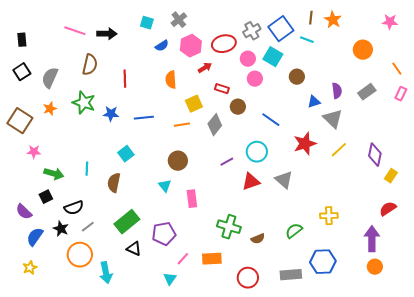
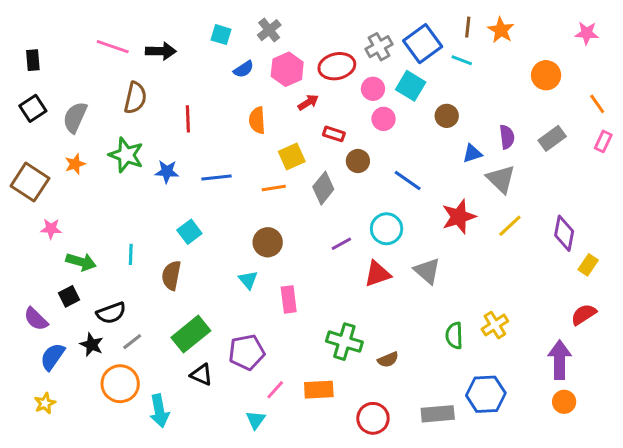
yellow cross: (329, 216) -> (495, 325), turned -30
green semicircle: (294, 231) -> (454, 336), moved, turned -54

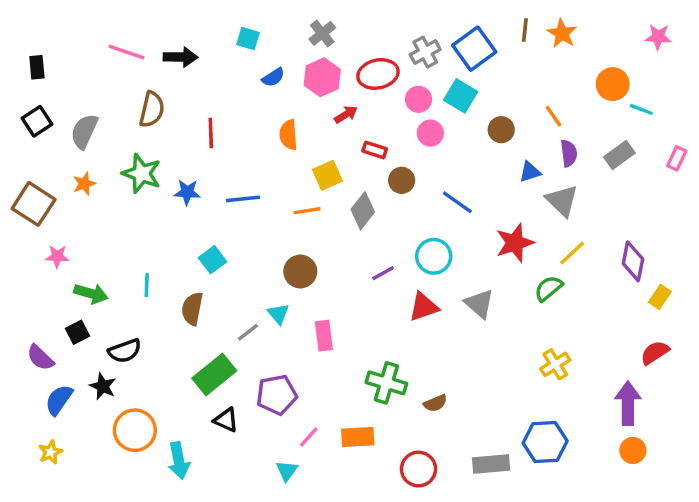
gray cross: (269, 30) -> (322, 33), moved
cyan line: (462, 60) -> (641, 109), moved
orange line: (597, 104) -> (554, 116), moved
green semicircle: (454, 336) -> (548, 288), moved, turned 52
gray line: (132, 342) -> (248, 332), moved

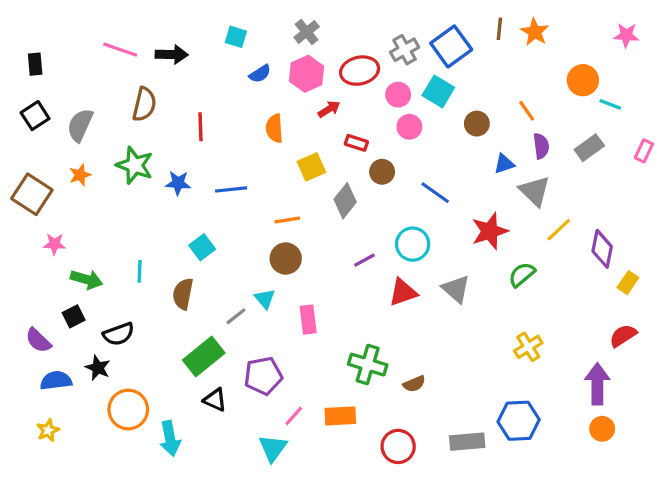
orange line: (307, 211) -> (287, 220), moved
yellow line: (572, 253) -> (559, 230), moved
blue semicircle: (59, 400) -> (56, 381), turned 48
cyan triangle: (287, 471) -> (273, 448), size x1.4

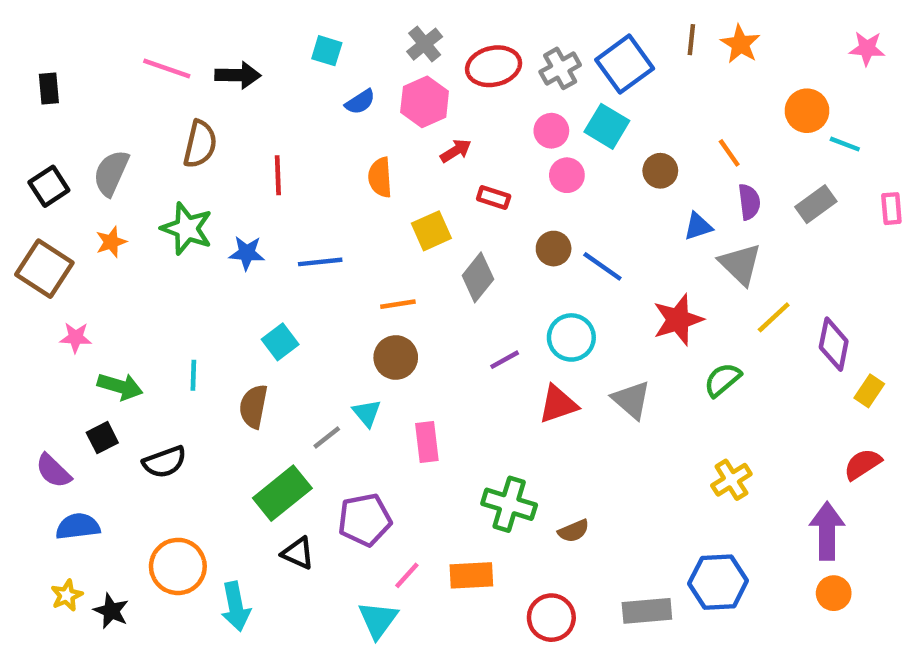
red ellipse: (360, 71) -> (494, 66), moved
black square: (35, 116) -> (49, 186), moved
pink rectangle: (644, 151) -> (891, 209), turned -30
brown circle: (382, 172) -> (554, 249), moved
black star: (98, 368) -> (111, 611), moved

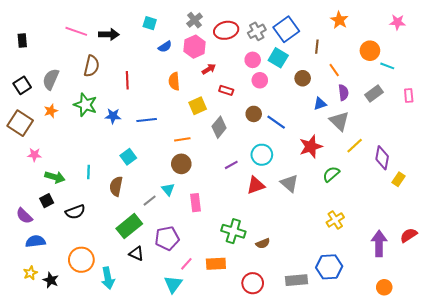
brown line: (691, 40) -> (317, 47), moved
red semicircle: (863, 464) -> (409, 235), moved
orange circle: (834, 593) -> (384, 287), moved

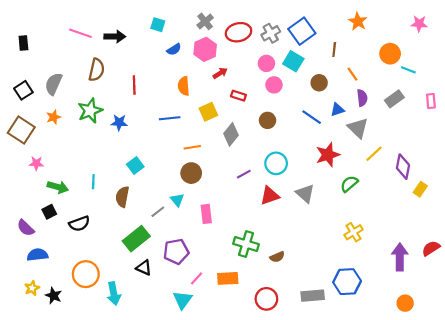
green star: (85, 105) -> (90, 111), turned 30
blue line: (147, 120) -> (170, 118), moved
blue line: (276, 122) -> (312, 117), moved

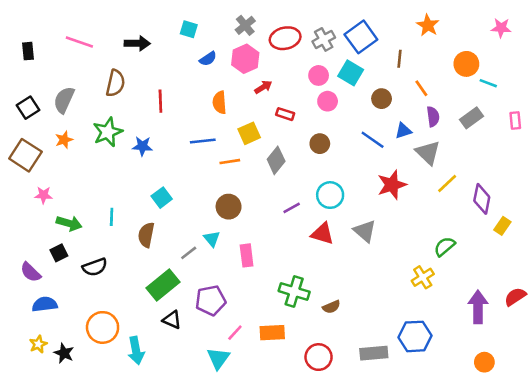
pink line: (80, 33) -> (79, 42), moved
orange line: (192, 147) -> (230, 162), moved
green semicircle: (349, 184) -> (445, 246), moved
red triangle: (270, 196) -> (322, 234), turned 36

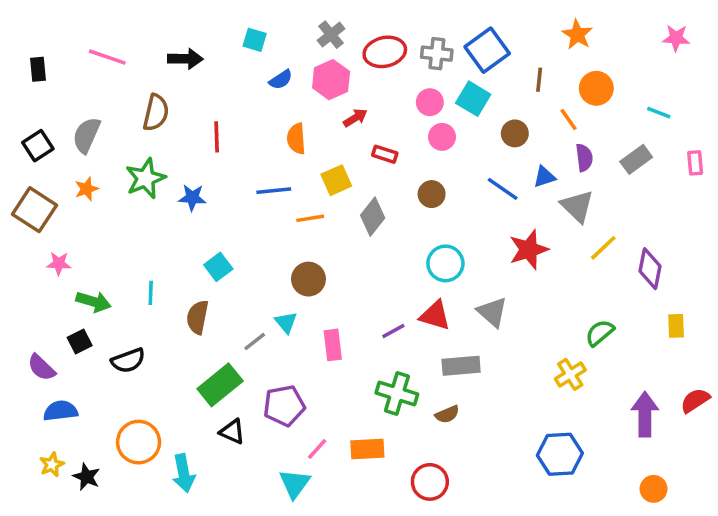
gray cross: (324, 39) -> (437, 54), turned 35
orange circle: (466, 64) -> (596, 88), moved
purple line: (292, 208) -> (393, 331), moved
yellow rectangle: (502, 226) -> (676, 326), moved, turned -36
gray rectangle: (374, 353) -> (461, 366), moved

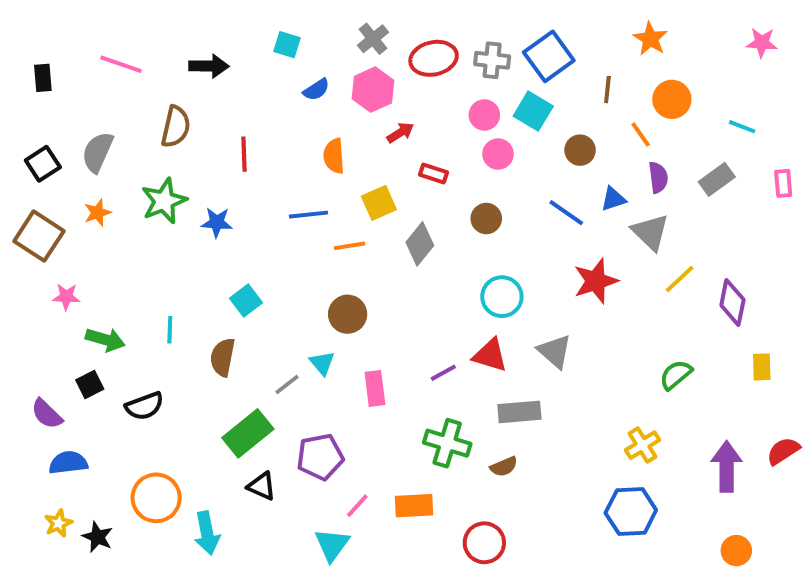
yellow cross: (570, 374) -> (643, 445), moved

